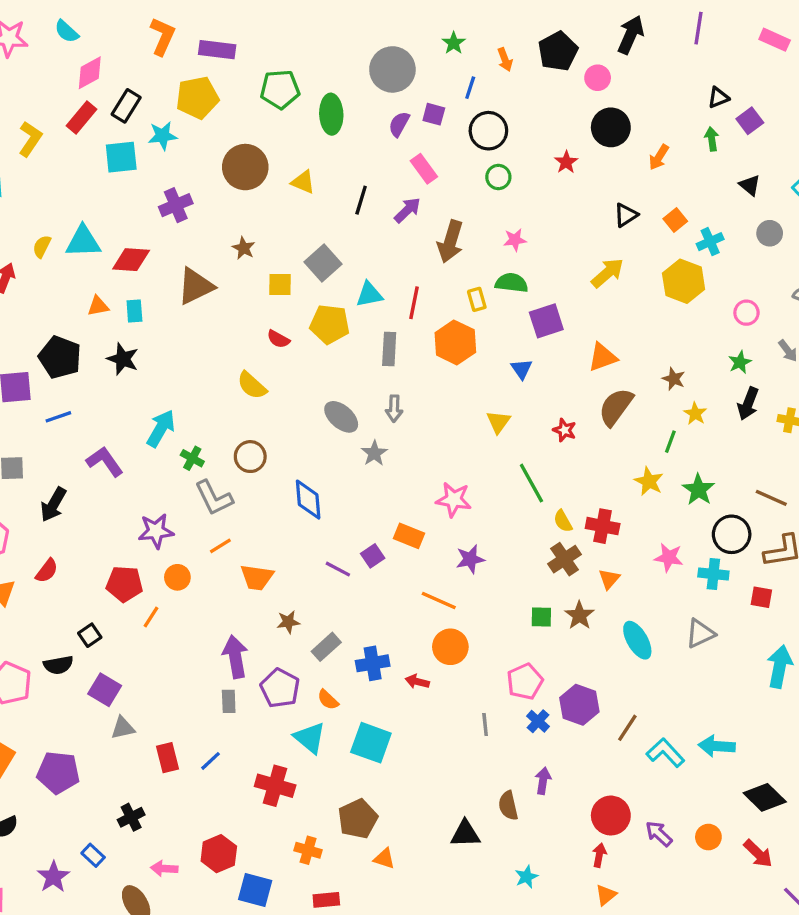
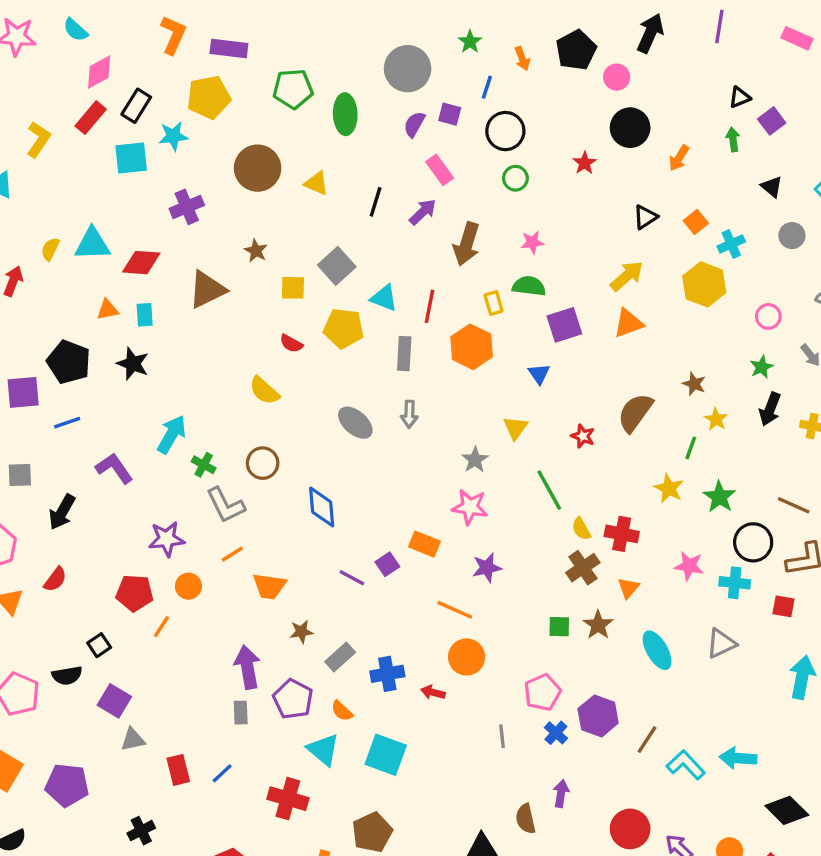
cyan triangle: (369, 294) -> (384, 298), turned 32
orange triangle: (603, 357) -> (628, 323), moved
gray star: (374, 453) -> (475, 460), moved

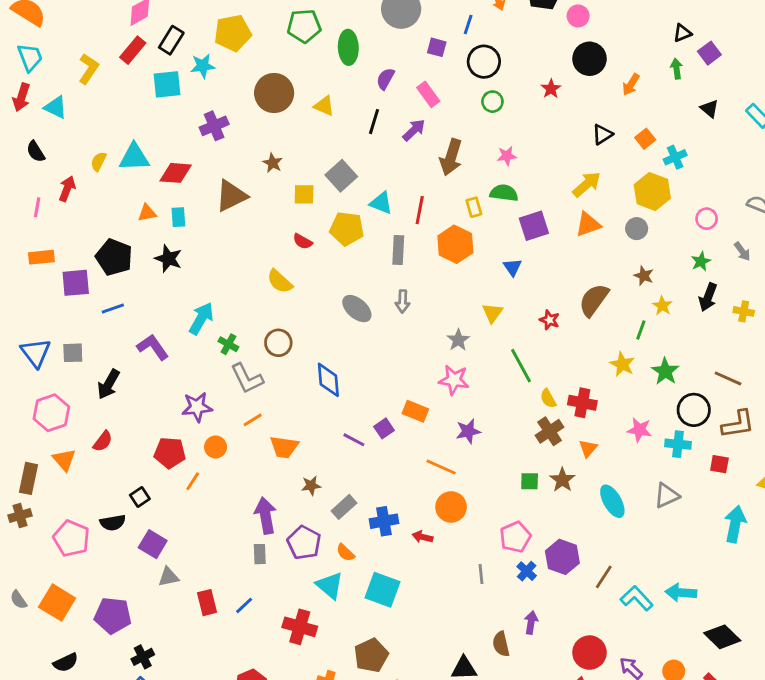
purple semicircle: (414, 124) -> (385, 79), moved
gray circle: (792, 236) -> (637, 229), moved
black cross: (141, 831) -> (143, 657), moved

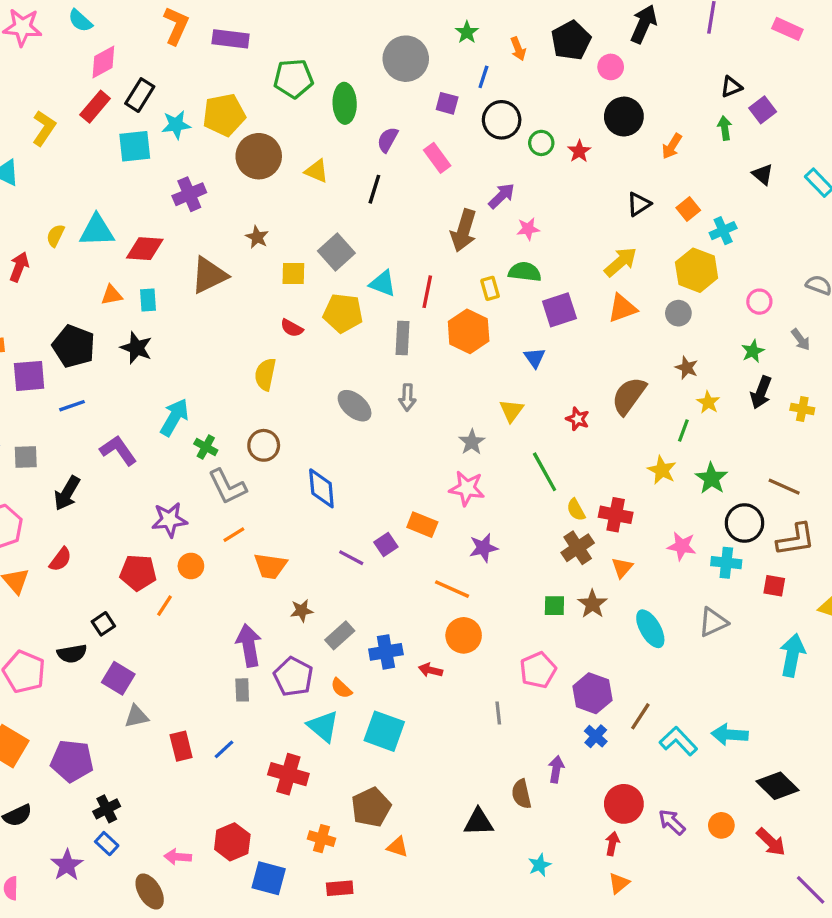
yellow pentagon: (233, 33) -> (224, 115), moved
green circle: (492, 102) -> (541, 143), moved
purple arrow: (414, 130) -> (502, 196), moved
yellow semicircle: (280, 281) -> (265, 374), turned 60
blue cross: (527, 571) -> (596, 736), moved

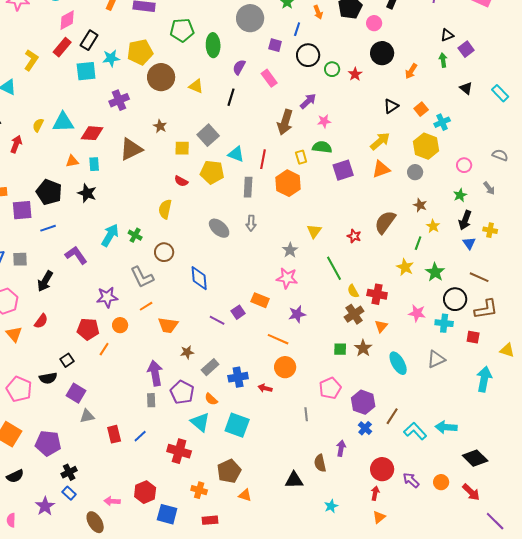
blue triangle: (535, 358) -> (469, 243), moved
green cross: (206, 447) -> (135, 235), moved

